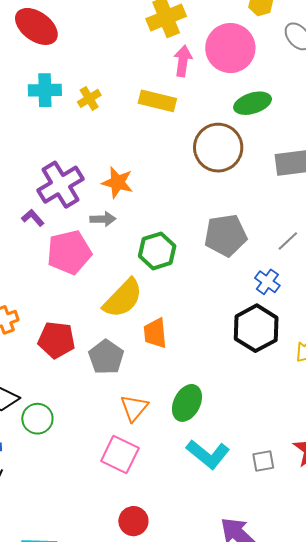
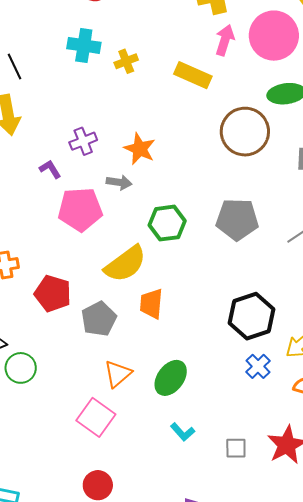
purple cross: (60, 185) -> (83, 141), size x0.6
blue cross: (267, 282) -> (258, 366), moved
cyan L-shape: (208, 454) -> (183, 432), size x0.6

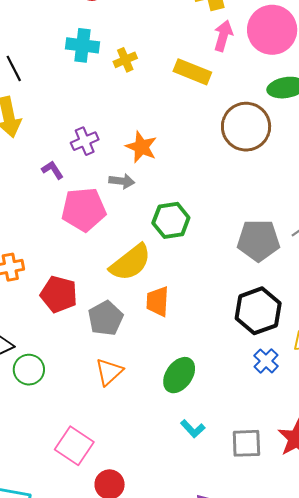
gray pentagon: (237, 219) -> (258, 240), moved
orange triangle: (118, 374) -> (109, 372), moved
pink square: (96, 417) -> (74, 446), moved
gray square: (236, 448) -> (246, 443), size x1.4

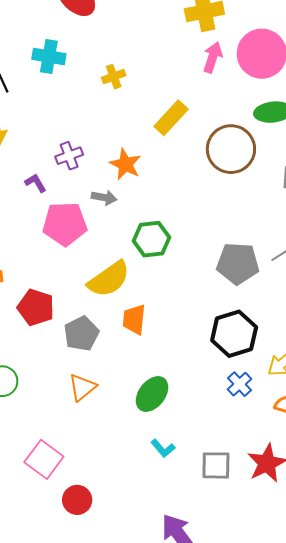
cyan cross: (82, 45) -> (49, 57), moved
yellow rectangle: (192, 72) -> (171, 118), moved, turned -72

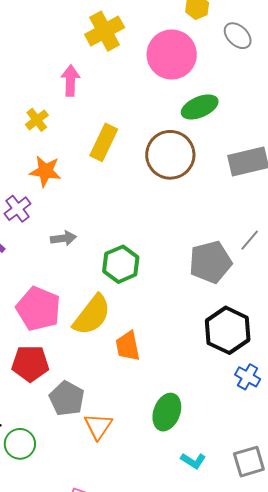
pink arrow: (213, 57) -> (70, 81), moved
orange star: (125, 164) -> (45, 171), moved
pink pentagon: (65, 224) -> (38, 309), moved, turned -30
gray pentagon: (81, 334) -> (67, 399), moved

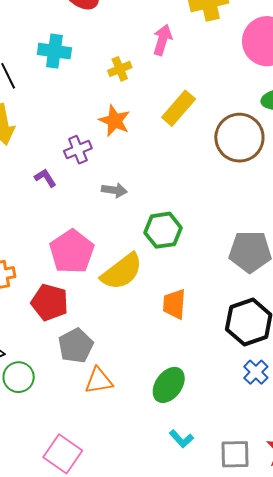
orange trapezoid: (128, 346) -> (174, 304), moved
orange triangle: (98, 426) -> (99, 381), turned 32

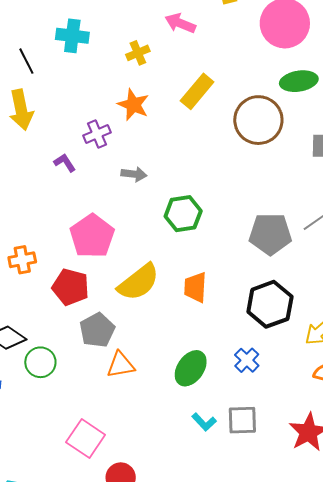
pink arrow: (163, 40) -> (180, 23), turned -84
yellow semicircle: (122, 272) -> (138, 282), moved
blue cross: (256, 372) -> (247, 360), moved
gray square: (235, 454) -> (242, 420), moved

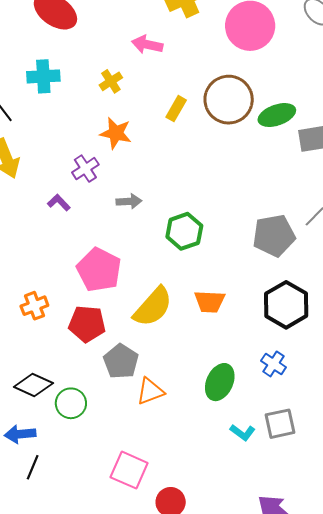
green ellipse: (299, 81) -> (277, 115), moved
yellow rectangle: (197, 91) -> (176, 109), size x0.7
brown circle: (258, 120) -> (229, 100), moved
orange trapezoid: (195, 287) -> (210, 302), turned -80

